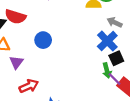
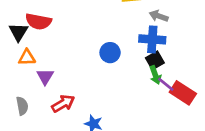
blue circle: (43, 40) -> (110, 53), moved
blue cross: (107, 41) -> (152, 39), turned -36
black square: (116, 58) -> (155, 60), moved

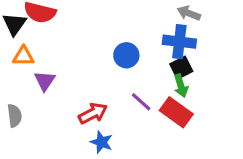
purple line: (166, 84) -> (141, 102), moved
red rectangle: (183, 93) -> (176, 112), moved
red arrow: (63, 104) -> (93, 113), moved

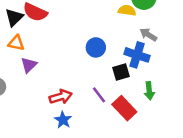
blue circle: (126, 55) -> (96, 47), moved
black square: (181, 68) -> (121, 72), moved
green arrow: (181, 86) -> (149, 91), moved

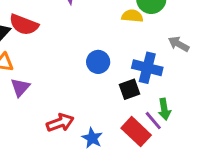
gray arrow: (148, 35) -> (179, 44), moved
purple line: (99, 95) -> (153, 121), moved
blue star: (63, 120) -> (92, 138), moved

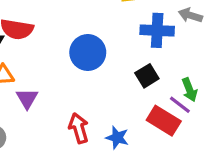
blue circle: (98, 62) -> (88, 52), moved, size x1.4
blue cross: (147, 68) -> (157, 30), moved
red arrow: (60, 123) -> (79, 128), turned -75

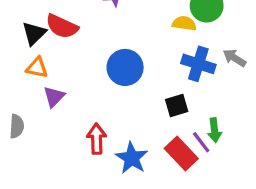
blue star: (117, 138) -> (132, 158), size x1.4

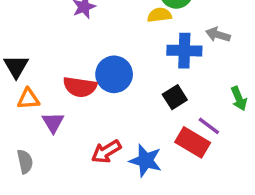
red semicircle: (62, 26) -> (80, 87), moved
green arrow: (214, 130) -> (239, 99), moved
red arrow: (97, 139) -> (106, 152), turned -104

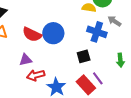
gray arrow: (218, 35) -> (114, 21), moved
green arrow: (239, 99) -> (120, 60), moved
purple triangle: (53, 122) -> (26, 60), moved, turned 32

